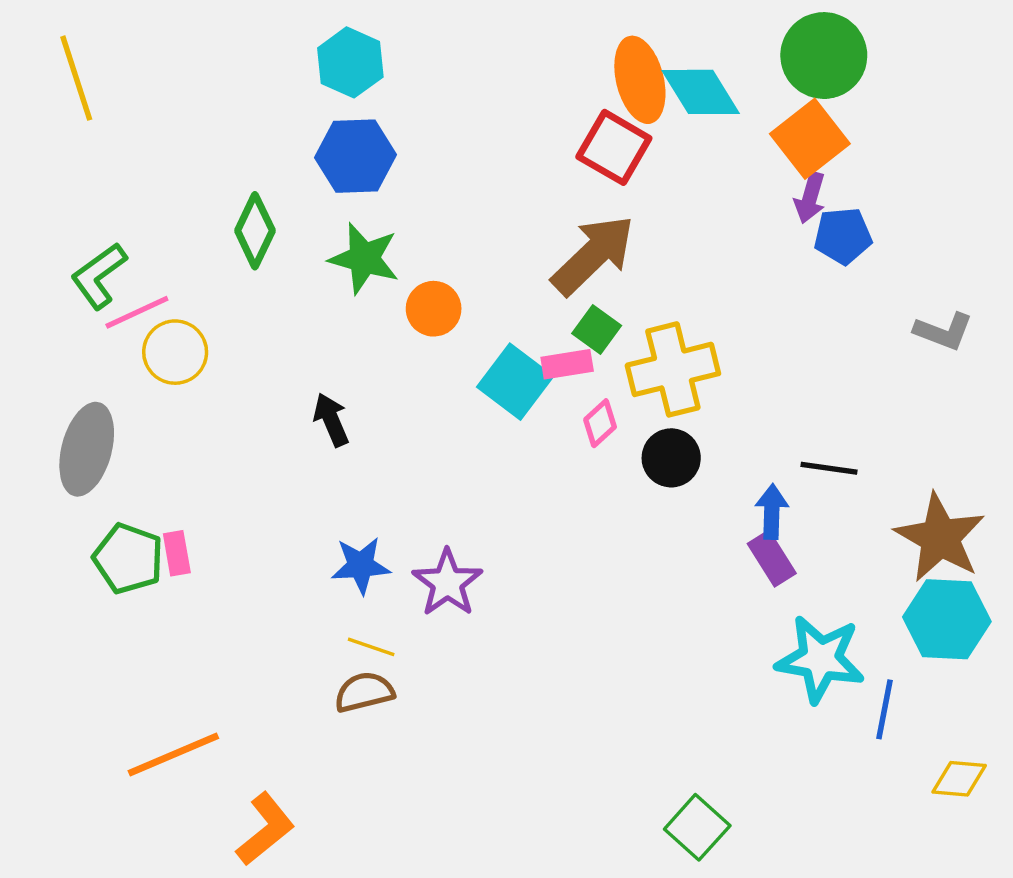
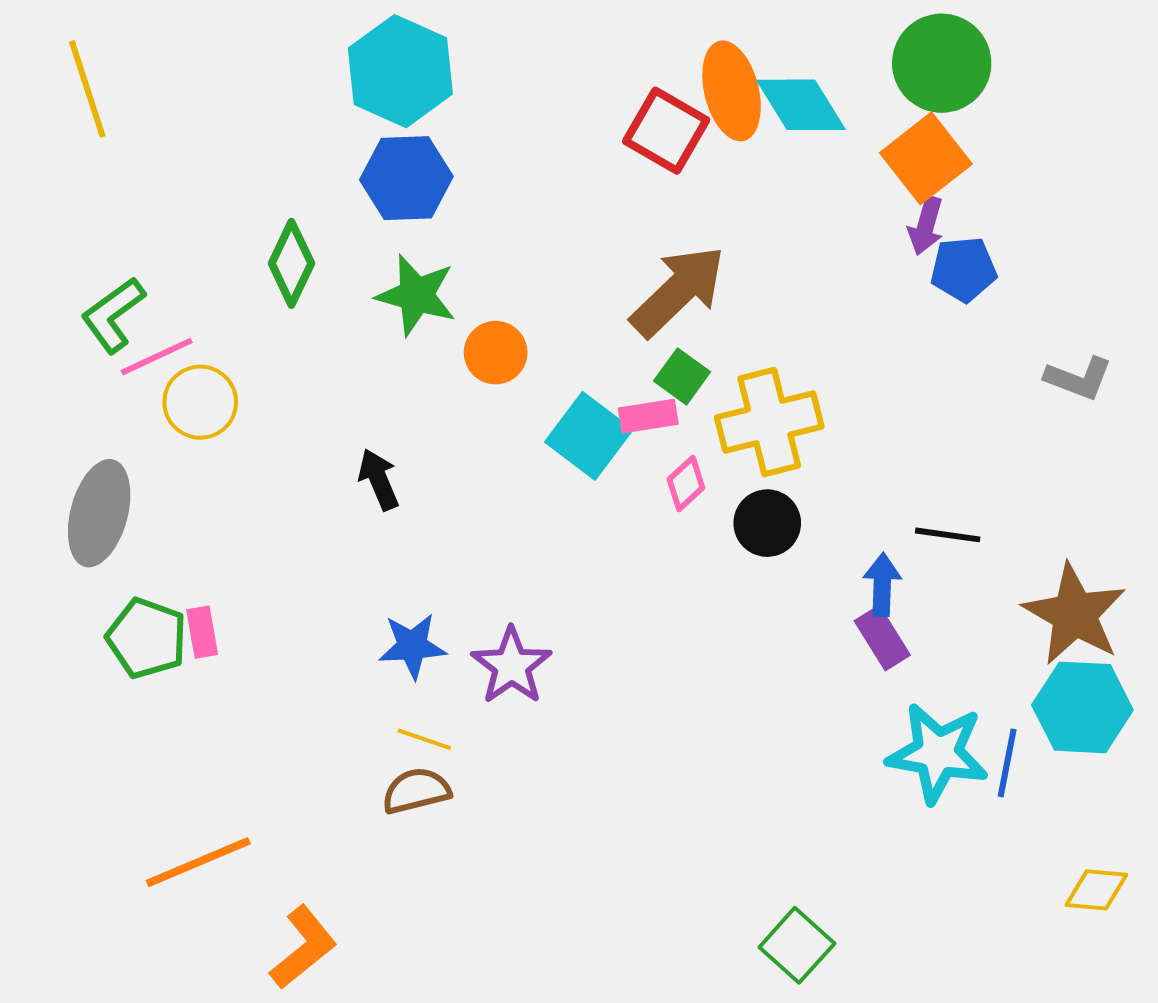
cyan hexagon: (350, 62) -> (400, 71), size x1.4
red square: (614, 147) -> (666, 131), moved
blue line: (884, 709) -> (1007, 763), moved

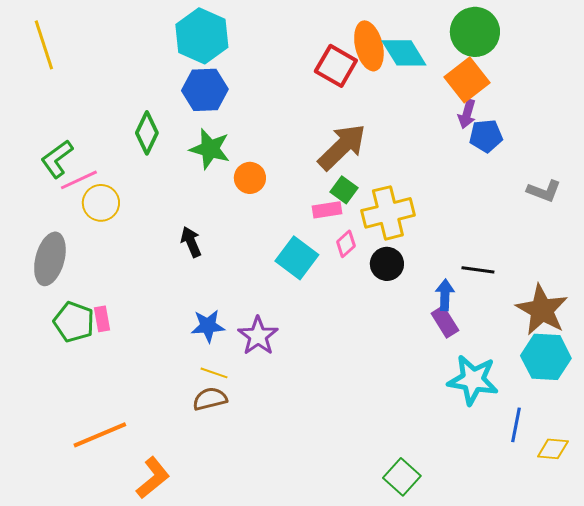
cyan square: (589, 436) -> (297, 258), moved
blue line: (1007, 763) -> (516, 425), moved

